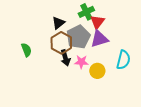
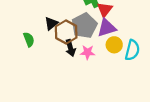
black triangle: (58, 23) -> (51, 23), moved
yellow circle: (97, 71) -> (114, 45), moved

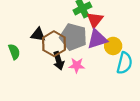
black triangle: (51, 23) -> (38, 35), turned 48
gray pentagon: (84, 26) -> (73, 37), turned -30
yellow circle: (114, 45) -> (113, 46), moved

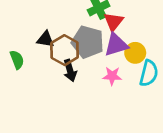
pink star: (77, 65) -> (112, 76), moved

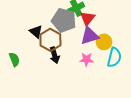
black triangle: (46, 39) -> (36, 32), turned 32
gray pentagon: (88, 42) -> (64, 20), moved
green semicircle: (17, 60) -> (14, 59), moved

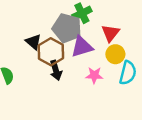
red triangle: (88, 18) -> (110, 33), moved
purple triangle: (90, 36) -> (82, 47), moved

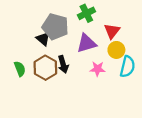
gray pentagon: (67, 28) -> (55, 27), moved
brown hexagon: (51, 52) -> (45, 68), moved

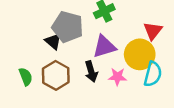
red triangle: (112, 31) -> (153, 31), moved
yellow circle: (116, 50) -> (140, 54), size x1.5
black arrow: (63, 64) -> (91, 71), moved

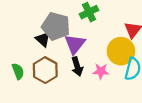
purple triangle: (104, 47) -> (75, 44), moved, turned -35

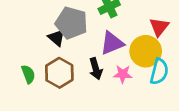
purple triangle: (75, 44) -> (112, 43), moved, turned 30

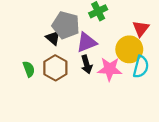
purple triangle: (112, 43) -> (87, 42), moved
pink star: (123, 74) -> (110, 69), size x1.5

